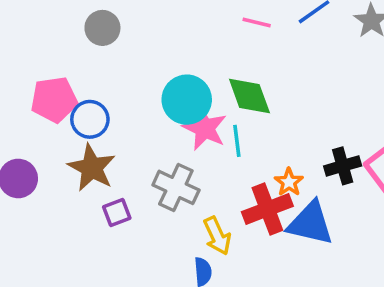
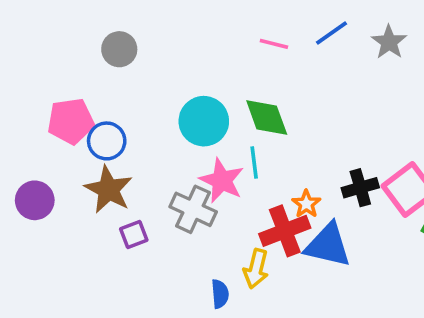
pink star: (205, 128) -> (222, 181), moved
yellow arrow: (217, 236) -> (256, 269), moved, turned 39

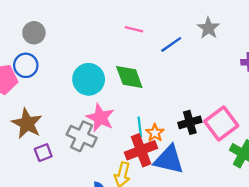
blue line: (331, 33) -> (171, 44), moved
blue circle: (107, 141) -> (26, 65), moved
cyan line: (254, 163) -> (140, 127), moved

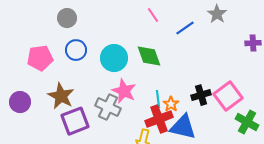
pink line: (134, 29) -> (153, 15), turned 42
blue circle: (26, 65) -> (76, 50), moved
purple square: (43, 153) -> (75, 121), size x1.8

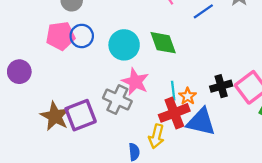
pink pentagon: (40, 58) -> (61, 36), moved
brown star: (61, 96) -> (55, 116), moved
purple circle: (20, 102) -> (19, 72), moved

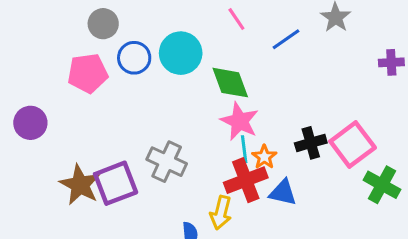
blue circle: (82, 36) -> (134, 58), moved
cyan circle: (124, 45) -> (181, 53), moved
pink star: (135, 82) -> (240, 121), moved
blue triangle: (201, 122) -> (283, 193), size x0.7

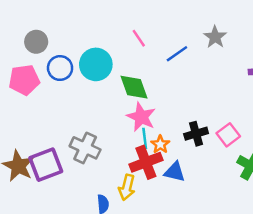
pink square: (353, 145) -> (228, 135), size x0.7

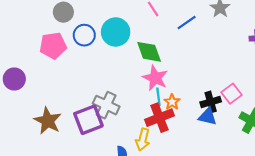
black cross: (196, 134) -> (211, 102), moved
purple square: (46, 165) -> (88, 120), moved
blue triangle: (175, 172) -> (208, 117), moved

